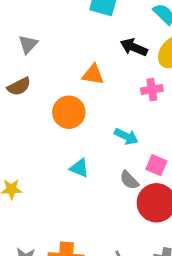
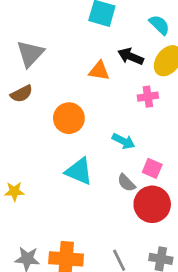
gray triangle: (28, 44) -> (30, 54), size x1.5
orange triangle: (93, 74) -> (99, 71), moved
cyan triangle: (79, 168) -> (79, 171), size x1.5

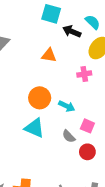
black arrow: (131, 56) -> (72, 31), moved
orange circle: (69, 118) -> (40, 98), moved
red circle: (152, 204) -> (87, 152), size x0.6

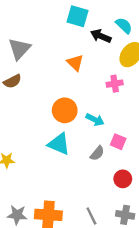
orange triangle: (49, 55) -> (75, 63), turned 35
gray semicircle: (69, 136) -> (97, 153), turned -96
red circle: (87, 152) -> (123, 179), moved

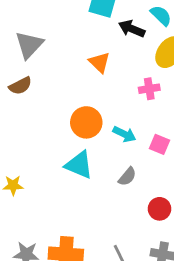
pink square: (118, 142) -> (160, 144), moved

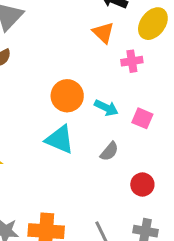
orange triangle: (99, 62) -> (103, 33), moved

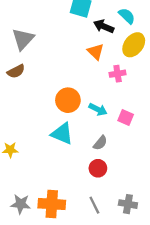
red circle: (142, 184) -> (98, 168), moved

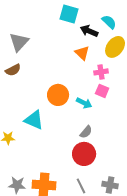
pink square: (126, 117) -> (102, 91), moved
cyan triangle: (62, 134) -> (34, 120), moved
red circle: (98, 168) -> (84, 154), size x1.5

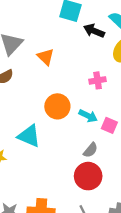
orange triangle: (82, 53) -> (46, 57), moved
pink cross: (101, 72) -> (98, 80), moved
pink square: (102, 91) -> (109, 125), moved

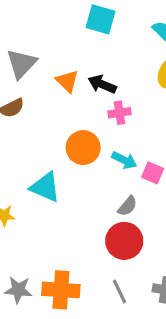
black arrow: (94, 31) -> (102, 84), moved
pink cross: (98, 80) -> (120, 113), moved

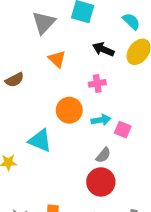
gray triangle: (21, 64) -> (44, 23), moved
black arrow: (102, 84) -> (103, 49), moved
cyan arrow: (124, 160) -> (101, 120), turned -36

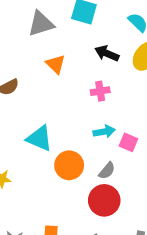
gray triangle: (44, 23) -> (41, 24), turned 30
orange circle: (69, 110) -> (69, 165), moved
cyan triangle: (40, 141) -> (39, 138), moved

